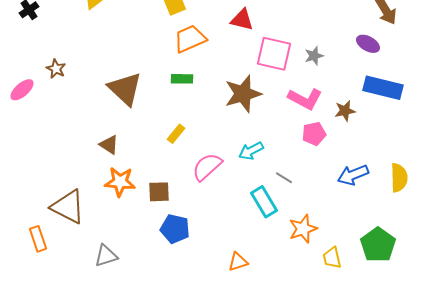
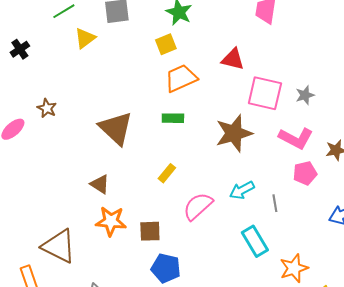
gray line: (284, 178) -> (275, 203), moved, turned 48

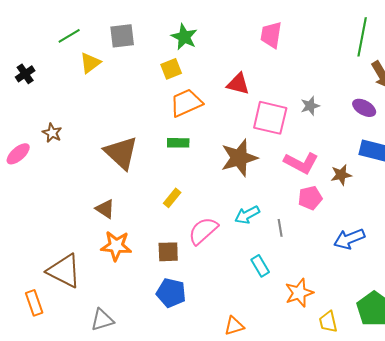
gray star: (305, 95) -> (310, 106), moved
brown square: (150, 231) -> (168, 252), moved
cyan rectangle: (255, 241) -> (260, 266), size x0.7

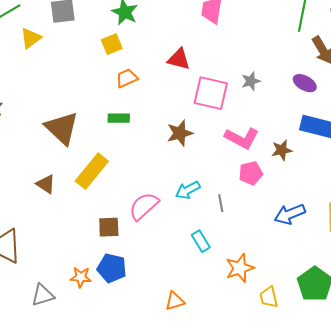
orange trapezoid: (186, 103) -> (127, 78), size x0.7
brown star: (239, 158) -> (180, 133), size x0.7
yellow rectangle: (172, 198) -> (92, 171), moved, size x1.8
orange star: (116, 246) -> (81, 277), moved, size x0.7

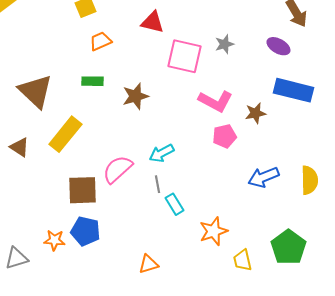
brown star: (180, 133) -> (135, 96), moved
gray line: (221, 203) -> (157, 184), moved
brown square: (109, 227) -> (82, 190), size x1.4

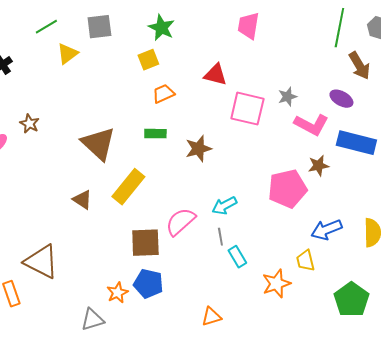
pink L-shape: (215, 101) -> (311, 125), moved
pink pentagon: (224, 136) -> (287, 189), size x1.6
orange star: (54, 240) -> (117, 293), turned -30
gray triangle: (16, 258) -> (92, 320), moved
yellow trapezoid: (242, 260) -> (305, 261), moved

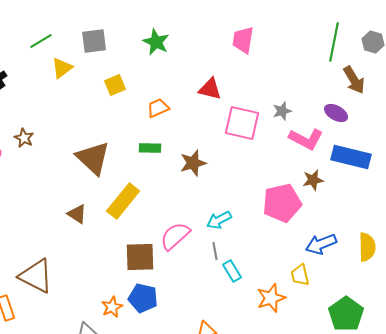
yellow square: (148, 60) -> (115, 85), moved

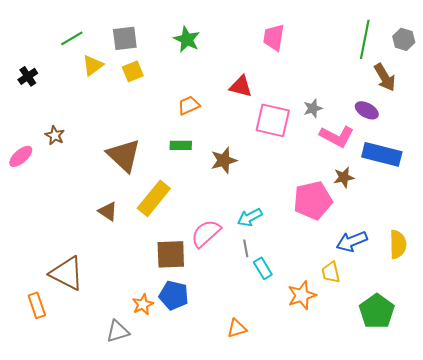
yellow square: (115, 85) -> (133, 71), moved

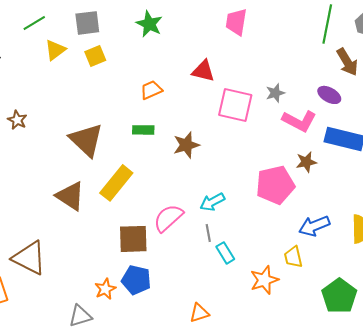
brown triangle: (108, 211) -> (70, 196), size x1.5

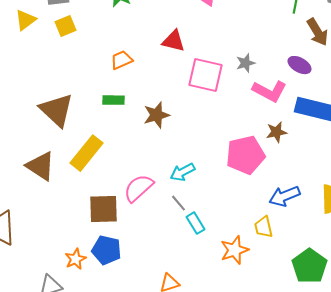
gray line: (208, 233) -> (178, 203), turned -30

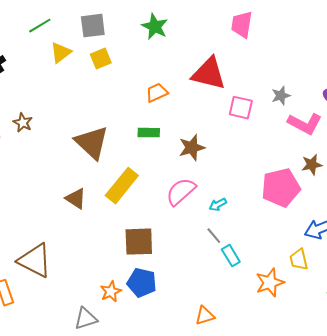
red triangle: (174, 41) -> (209, 74), size x1.5
pink square: (206, 75) -> (241, 108), size x0.7
brown triangle: (40, 166) -> (76, 199), size x0.7
cyan arrow: (182, 172) -> (218, 205), size x0.7
pink semicircle: (138, 188) -> (181, 192), moved

